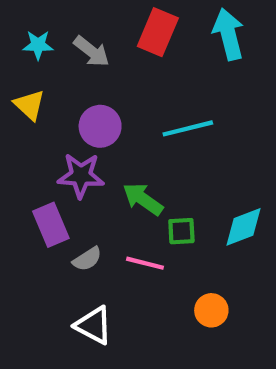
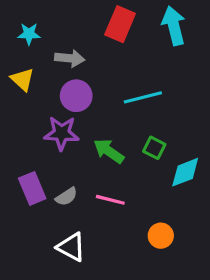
gray arrow: (92, 51) -> (70, 58), moved, turned -32
purple rectangle: (51, 225) -> (32, 188), moved
green square: (181, 231) -> (154, 148), moved, turned 30

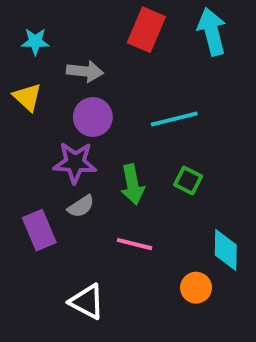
green arrow: (109, 151) -> (133, 184), turned -136
cyan diamond: (185, 172) -> (226, 250), moved, turned -68
gray semicircle: (66, 197) -> (81, 206), moved

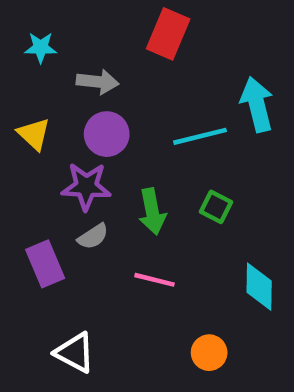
cyan arrow: (212, 32) -> (257, 104), moved
yellow triangle: (27, 97) -> (34, 134), moved
orange circle: (196, 288) -> (209, 353), moved
white triangle: (87, 302) -> (75, 353), moved

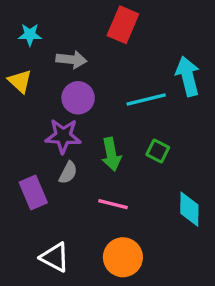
yellow triangle: (34, 134) -> (20, 81), moved
gray semicircle: (93, 237) -> (68, 173), turned -30
orange circle: (209, 353) -> (123, 257), moved, size x1.5

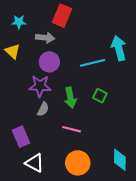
red rectangle: (123, 25) -> (62, 16), moved
purple rectangle: (33, 192) -> (21, 137), moved
cyan diamond: (189, 209) -> (120, 160), moved

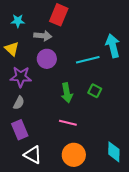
purple star: (40, 86) -> (21, 77), moved
gray semicircle: (43, 109) -> (19, 103), moved

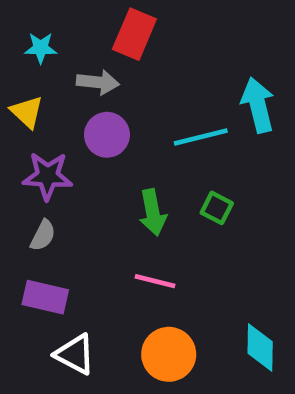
purple rectangle: (20, 130) -> (45, 297), turned -54

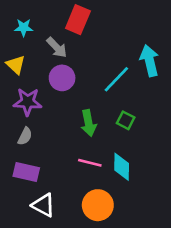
gray arrow: (98, 82) -> (57, 47), turned 40
cyan line: (201, 137) -> (116, 79), turned -32
cyan diamond: (260, 347) -> (122, 167), moved

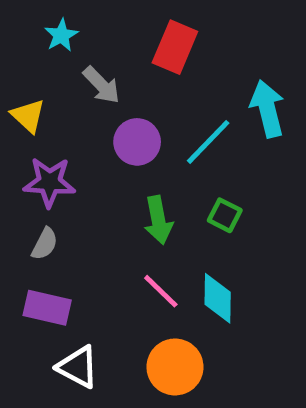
red rectangle: (78, 20) -> (175, 47), moved
cyan star: (24, 28) -> (61, 35), moved, turned -30
purple circle: (62, 78) -> (137, 142), moved
pink line: (90, 163) -> (161, 291), turned 30

